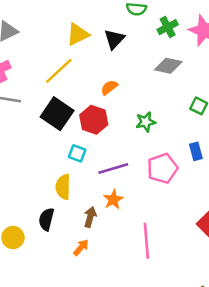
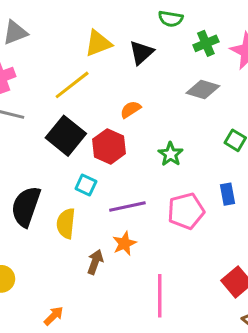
green star: (146, 122) -> (171, 154), turned -30
black semicircle: (46, 219) -> (26, 207), moved, size x1.5
orange arrow: (81, 247) -> (54, 316), moved

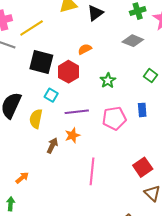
yellow line: (72, 85) -> (32, 28), moved
black square: (66, 136) -> (41, 62), turned -30

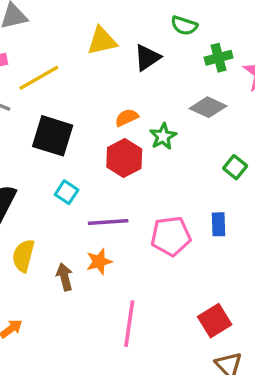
red hexagon: (69, 72) -> (124, 158), moved
green star: (108, 80) -> (163, 136), moved
yellow semicircle: (36, 119) -> (23, 256), moved
brown arrow: (52, 145) -> (65, 277), turned -42

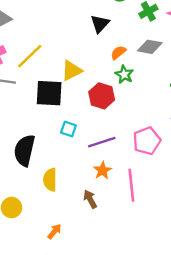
yellow triangle: (102, 41) -> (72, 71), moved
orange semicircle: (127, 118) -> (118, 53), moved
brown arrow: (65, 277) -> (90, 199), moved
pink line: (129, 324) -> (131, 185), moved

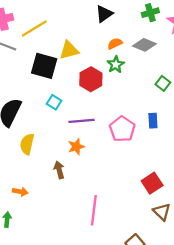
pink pentagon: (147, 141) -> (122, 129), turned -30
pink line: (131, 185) -> (94, 210), moved
orange arrow: (54, 231) -> (20, 192), turned 48

